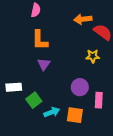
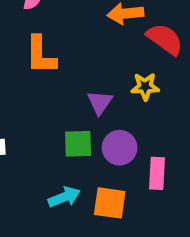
purple triangle: (44, 64) -> (100, 102), moved
green square: (34, 100) -> (78, 144), moved, turned 35

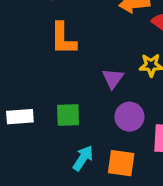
green square: (78, 144) -> (68, 115), moved
cyan arrow: (64, 197) -> (83, 158), turned -35

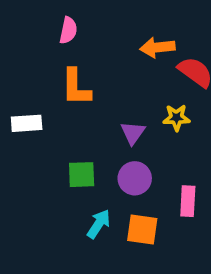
white rectangle: (20, 117) -> (27, 123), moved
purple circle: (129, 117) -> (135, 178), moved

